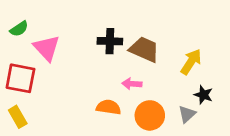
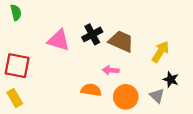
green semicircle: (19, 29) -> (16, 12), moved, turned -70
black cross: (110, 41) -> (92, 34), turned -30
pink triangle: (47, 48) -> (59, 40), moved, turned -30
gray triangle: (187, 114) -> (157, 96), turned -35

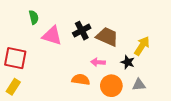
green semicircle: (16, 12) -> (34, 17), moved
black star: (171, 80) -> (128, 62), moved
gray triangle: (157, 96) -> (139, 85), turned -48
yellow rectangle: (15, 98) -> (13, 87), turned 63

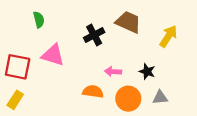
pink triangle: (52, 36) -> (53, 55), moved
brown trapezoid: (107, 37) -> (128, 22), moved
yellow arrow: (142, 46) -> (168, 36), moved

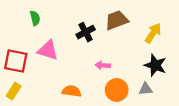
brown trapezoid: (128, 22) -> (117, 20), turned -45
black star: (147, 72) -> (155, 65), moved, size x1.5
orange semicircle: (93, 92) -> (72, 91), moved

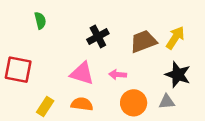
brown trapezoid: (117, 20) -> (143, 41), moved
pink triangle: (48, 50) -> (82, 73), moved
yellow rectangle: (14, 91) -> (45, 107), moved

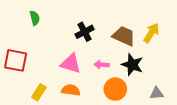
brown trapezoid: (143, 41) -> (124, 36), turned 45
black star: (178, 75) -> (132, 65), moved
gray triangle: (167, 102) -> (157, 93), moved

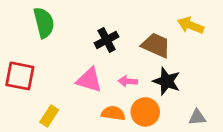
green semicircle: (35, 18) -> (44, 23), size x1.6
yellow arrow: (151, 33) -> (191, 25), moved, turned -102
orange semicircle: (71, 90) -> (113, 113), moved

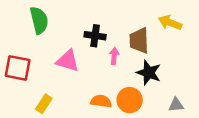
black cross: (107, 40) -> (95, 36), turned 36
brown trapezoid: (156, 45) -> (139, 40), turned -116
pink triangle: (89, 80) -> (68, 61), moved
pink arrow: (128, 81) -> (114, 56), moved, turned 91

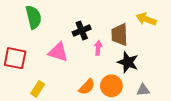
black cross: (95, 36) -> (82, 30), turned -30
orange semicircle: (101, 101) -> (87, 87), turned 126
gray triangle: (176, 105) -> (143, 90), moved

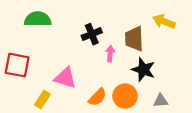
green semicircle: (34, 17) -> (38, 19), turned -75
pink triangle: (58, 52) -> (65, 78), moved

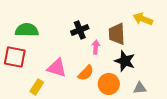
green semicircle: (38, 19) -> (27, 30), moved
orange semicircle: (97, 97) -> (86, 73), moved

